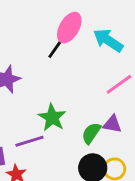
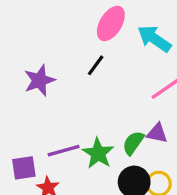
black line: (55, 49) -> (96, 65), moved
green star: (52, 118) -> (98, 153), moved

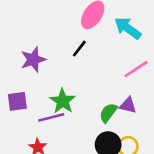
green star: (98, 153) -> (63, 101), moved
purple square: (24, 168) -> (17, 101), moved

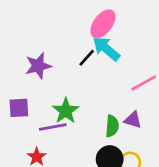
cyan arrow: (128, 28) -> (106, 49), moved
green semicircle: (108, 113) -> (112, 126), turned 144

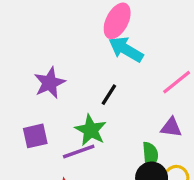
black line: (87, 58) -> (109, 95), moved
green semicircle: (112, 126) -> (150, 155), moved

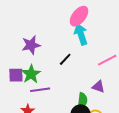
cyan arrow: (126, 49) -> (81, 34), turned 30
green star: (91, 130) -> (31, 74), moved

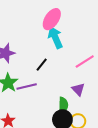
purple triangle: (98, 87) -> (78, 89), turned 32
purple line: (40, 90) -> (27, 87), moved

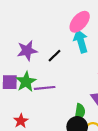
black line: (42, 65) -> (55, 56), moved

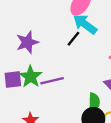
cyan arrow: (81, 41) -> (85, 24), turned -30
black line: (55, 56) -> (73, 39), moved

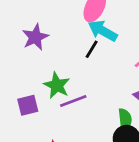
purple star: (27, 42) -> (35, 37), moved
green star: (31, 77) -> (57, 85), moved

